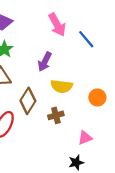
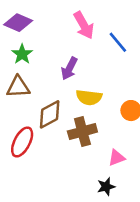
brown diamond: (28, 101) -> (50, 114), turned 30
brown cross: (56, 115) -> (82, 132), size x1.5

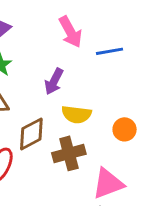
blue line: (118, 42) -> (109, 51), turned -60
pink triangle: (117, 158) -> (108, 184), size x1.6

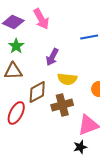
pink arrow: (70, 32) -> (41, 19), moved

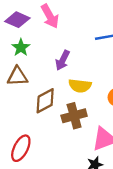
red ellipse: (16, 113) -> (21, 148), moved

